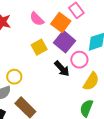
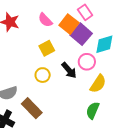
purple square: (64, 42) -> (81, 34), moved
yellow circle: (14, 77) -> (43, 75), moved

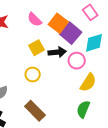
pink rectangle: (85, 12) -> (90, 12), moved
black arrow: (69, 70) -> (57, 52), moved, turned -54
brown rectangle: (32, 108) -> (35, 111), moved

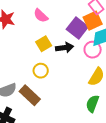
orange square: (58, 23) -> (93, 21), moved, turned 30
pink circle: (77, 61) -> (93, 50), moved
brown rectangle: (35, 111) -> (30, 95), moved

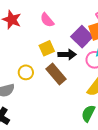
yellow circle: (41, 71) -> (26, 72), moved
brown rectangle: (30, 95) -> (56, 74), moved

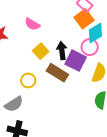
purple square: (82, 37) -> (76, 61), moved
black arrow: (67, 54) -> (62, 51), turned -78

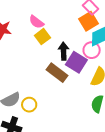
yellow square: (41, 51) -> (42, 37), moved
yellow circle: (28, 80) -> (29, 105), moved

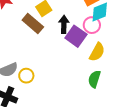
brown rectangle: (57, 73) -> (33, 24), moved

